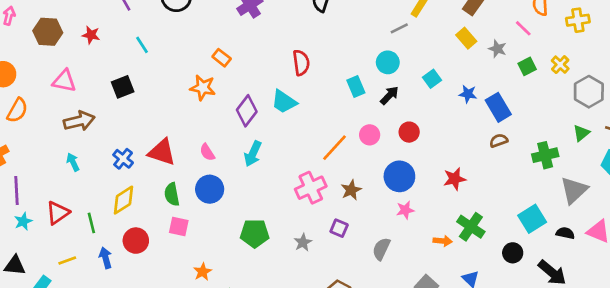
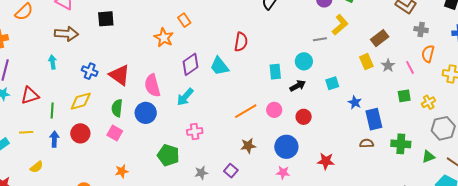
gray star: (497, 49) -> (388, 66), moved
pink semicircle: (207, 152) -> (152, 86), size x1.6
green cross: (545, 155) -> (401, 144), moved
blue cross: (123, 159) -> (90, 71), turned -35
pink cross: (311, 188) -> (195, 132), moved, size x0.7

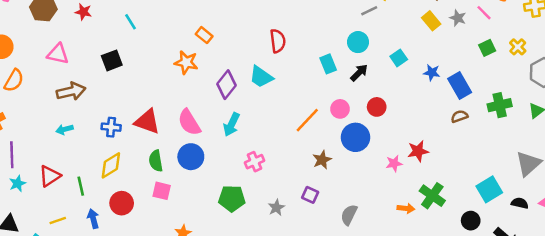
cyan arrow: (53, 62) -> (65, 129), turned -80
blue circle: (286, 147) -> (355, 137), moved
pink star: (283, 173) -> (394, 163), moved

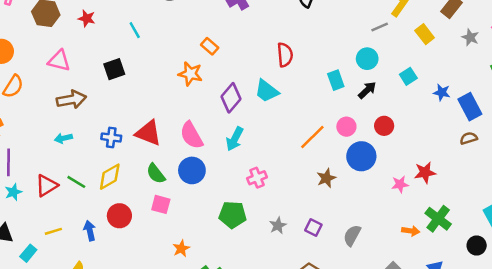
yellow rectangle: (431, 21) -> (425, 34), moved
green semicircle: (156, 161) -> (156, 174), turned -30
green line: (81, 186) -> (76, 182), moved, turned -48
purple square: (310, 195) -> (313, 228), moved

